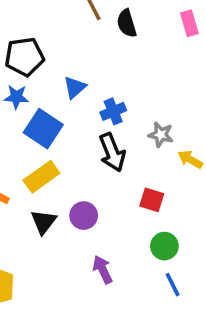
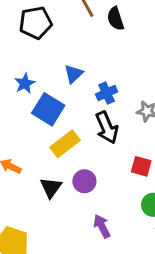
black pentagon: (24, 57) -> (36, 23), moved
blue star: (16, 97) -> (25, 83), turned -30
yellow rectangle: (41, 177) -> (65, 144), moved

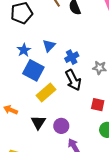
blue star: (25, 83) -> (24, 50), moved
purple circle: (84, 181) -> (61, 126), moved

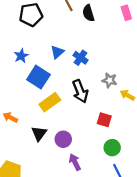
blue star: (24, 50) -> (21, 56), moved
blue cross: (72, 57) -> (80, 58), moved, turned -32

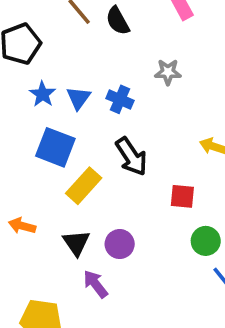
blue star: (21, 56) -> (42, 94), moved
gray star: (109, 80) -> (168, 72), moved
purple arrow: (75, 162) -> (96, 284), moved

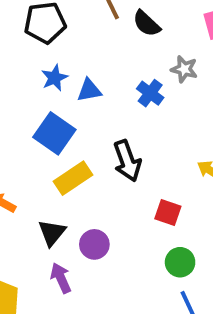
black semicircle: (118, 21) -> (146, 24), turned -32
gray star: (168, 72) -> (184, 69), moved
blue triangle: (79, 98) -> (89, 90), turned 30
blue cross: (120, 99) -> (150, 93), moved

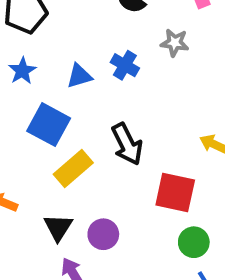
blue star: (55, 78) -> (22, 71), moved
blue cross: (150, 93) -> (125, 65), moved
red square: (168, 213) -> (175, 193), size x1.5

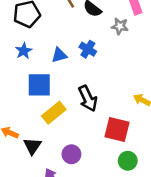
gray star: (175, 43) -> (120, 26), moved
blue square: (49, 125) -> (39, 85), turned -30
black triangle: (58, 227) -> (32, 146), moved

